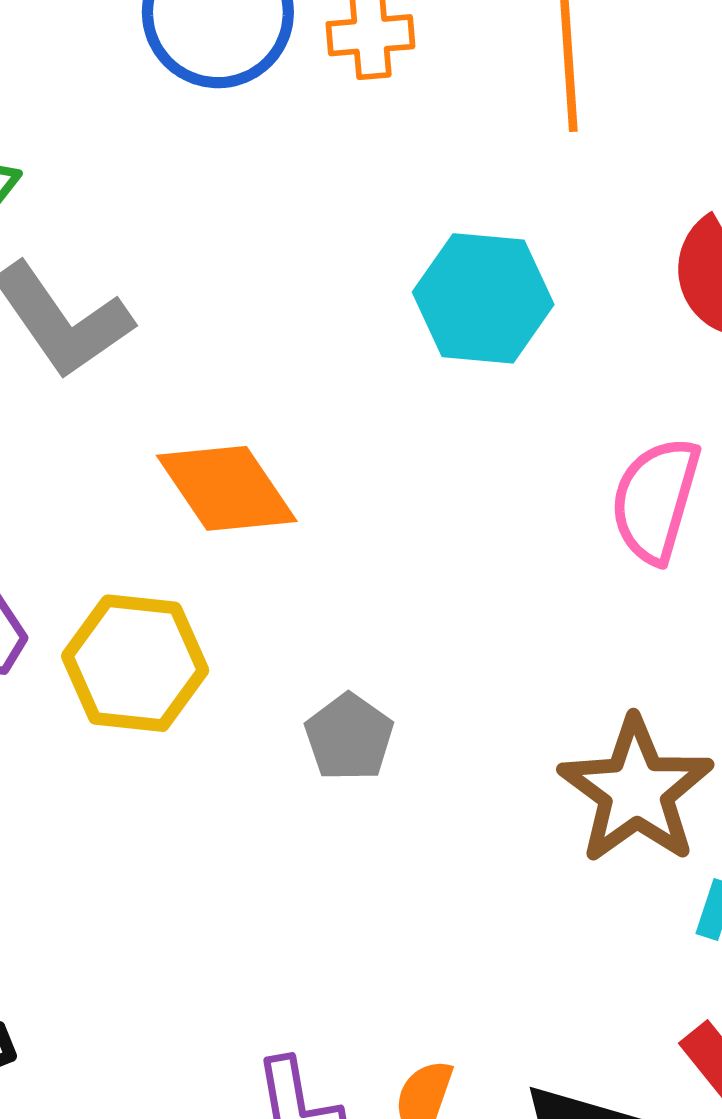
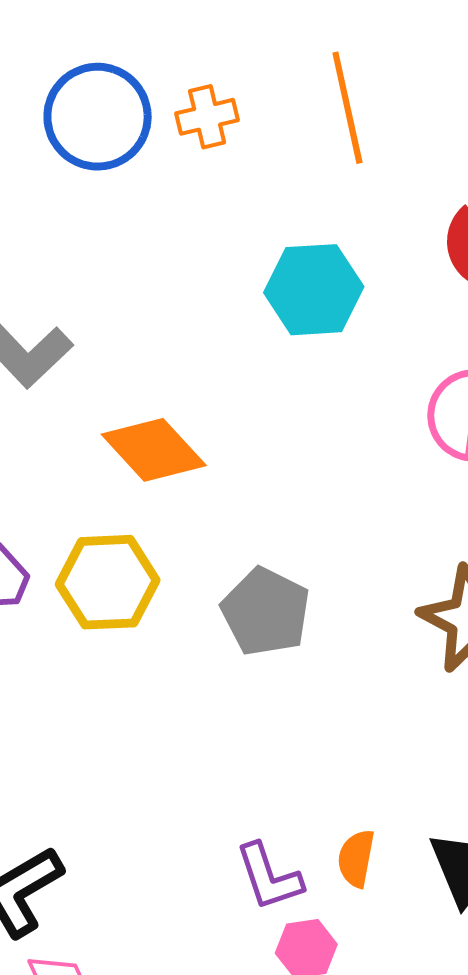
gray pentagon: (349, 737) -> (266, 612), size x1.4

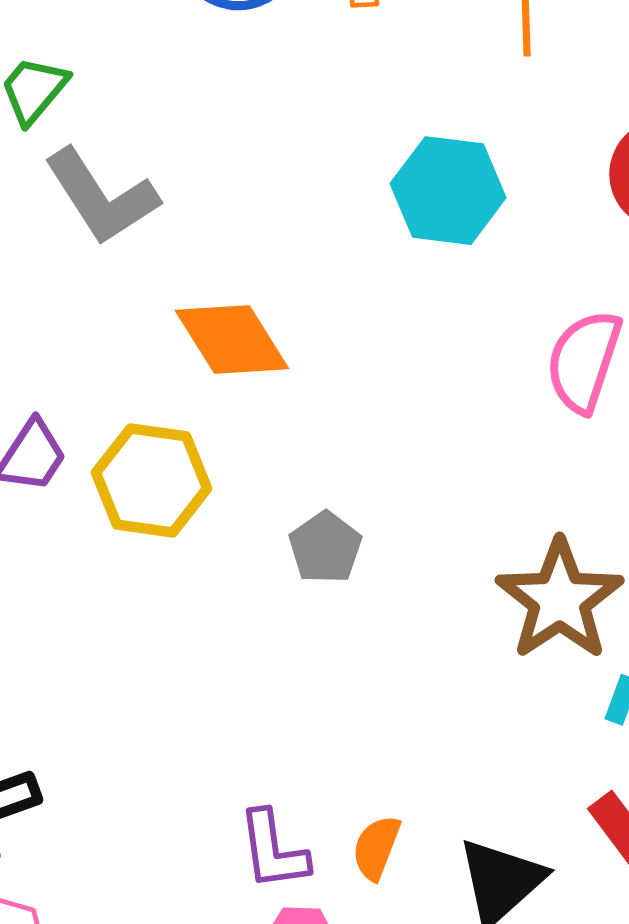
gray pentagon: (266, 612) -> (325, 548), size x0.7

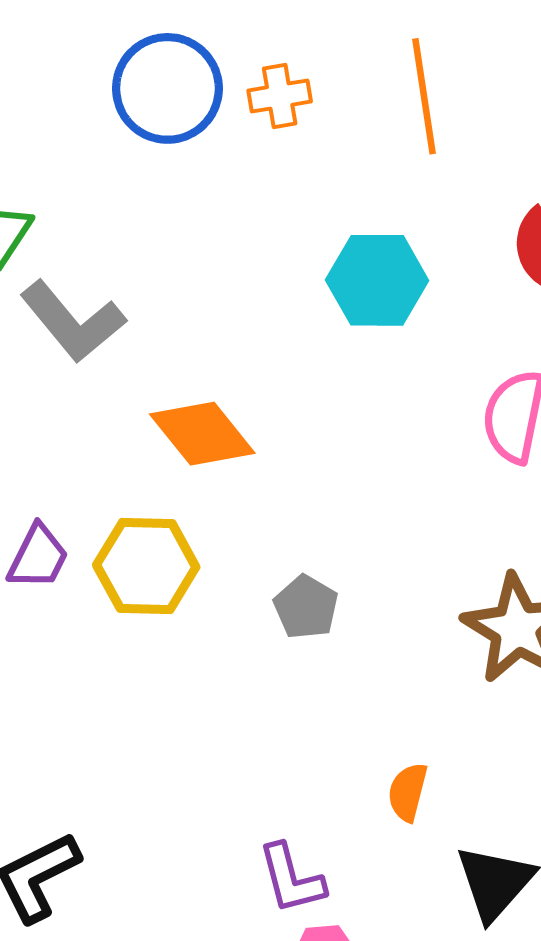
orange semicircle: (376, 848) -> (408, 792), moved

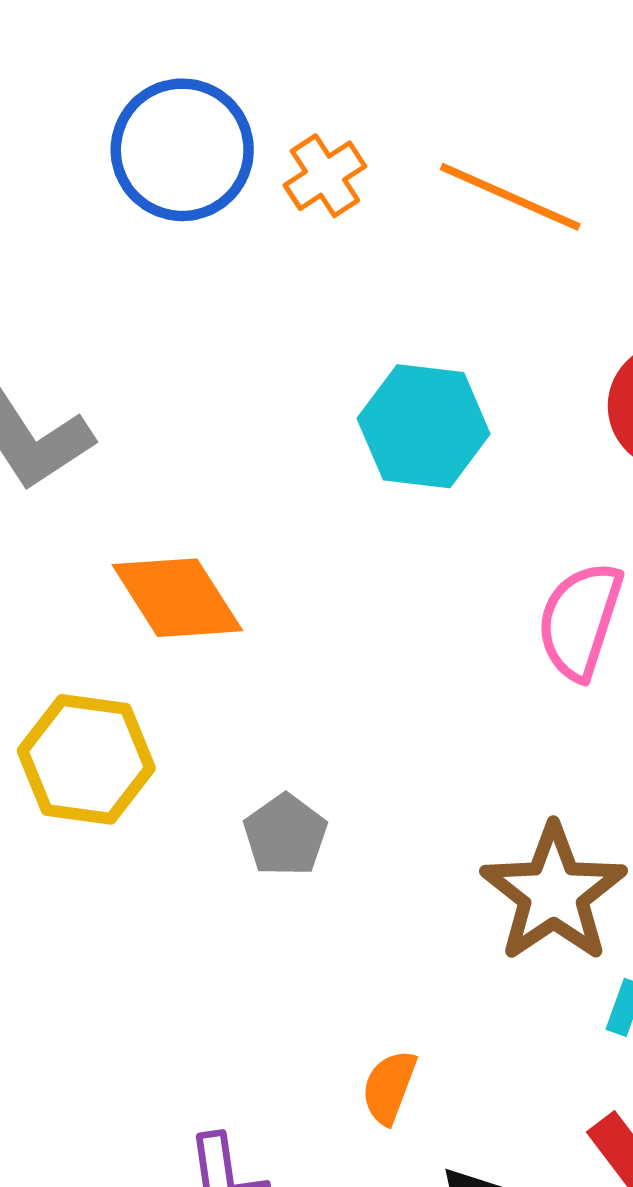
orange cross: (280, 96) -> (325, 176), turned -30
orange line: (424, 96) -> (510, 197), turned -64

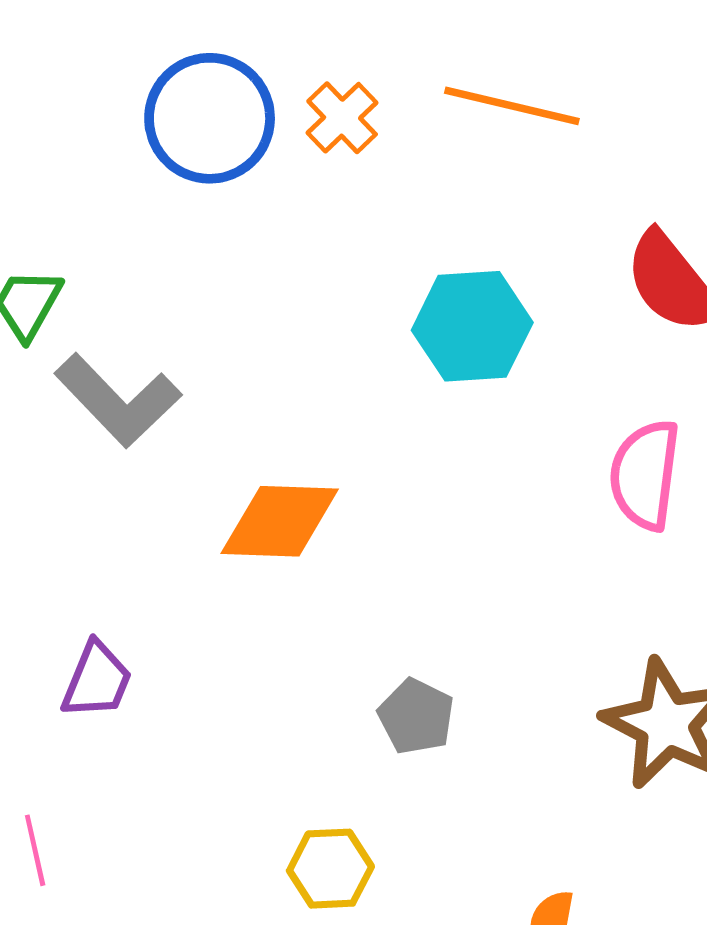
orange diamond: (177, 598) -> (280, 521), turned -45
yellow hexagon: (86, 759) -> (330, 869), moved, size x0.7

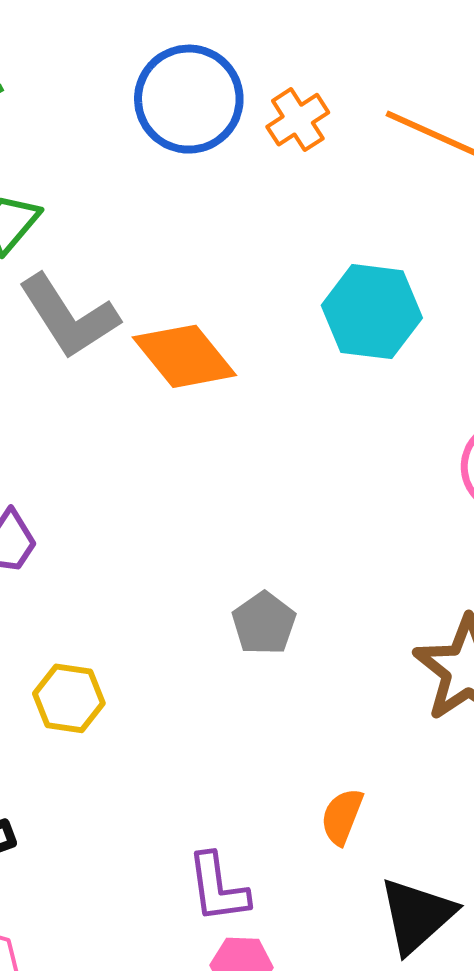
orange diamond: (280, 521) -> (184, 356), moved, turned 38
yellow hexagon: (330, 869) -> (69, 698), moved

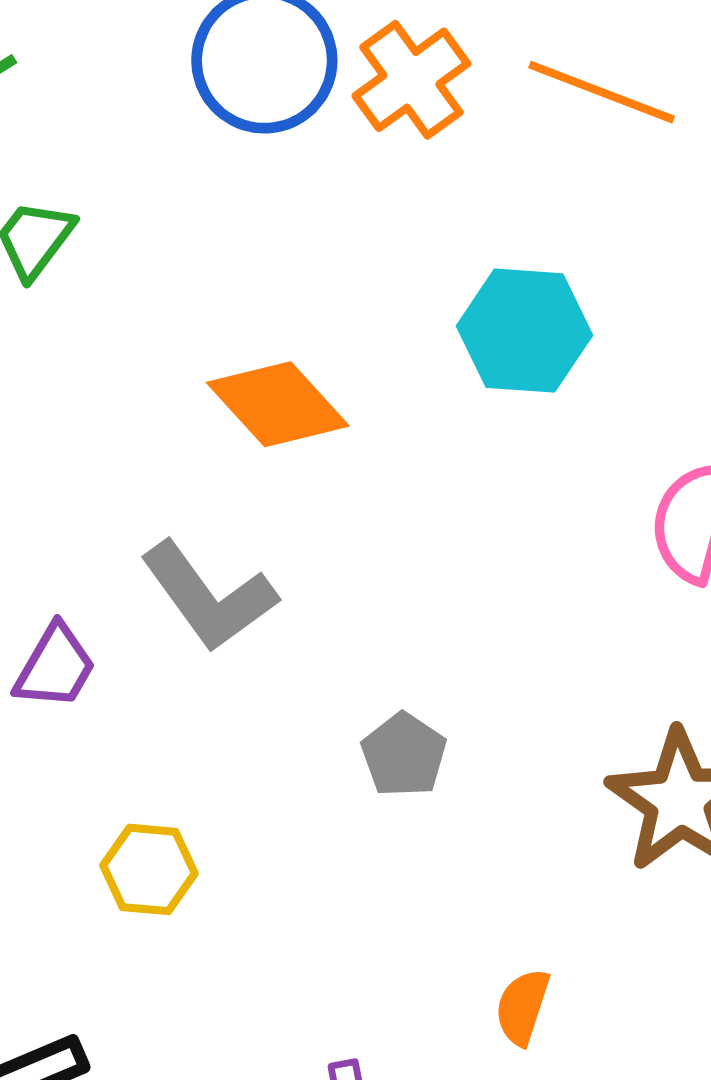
orange cross: (298, 120) -> (411, 80), size x1.4
gray L-shape: (69, 316) -> (209, 596), moved

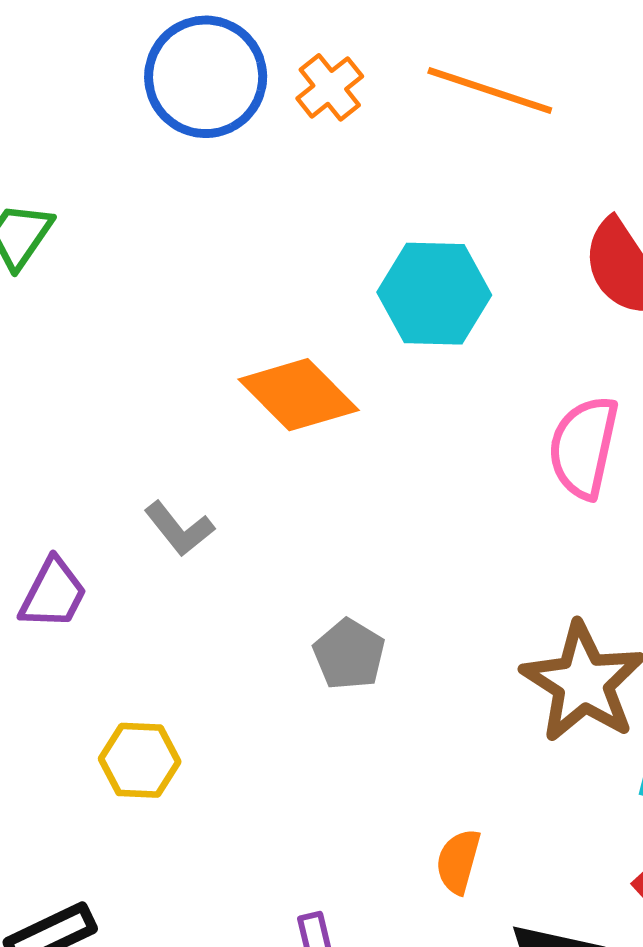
orange cross: (411, 80) -> (330, 87), size x0.7
orange diamond: (278, 404) -> (299, 395), moved
gray L-shape: (209, 596) -> (179, 529), size x0.6

